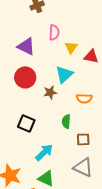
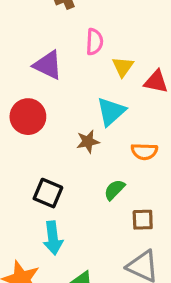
red circle: (25, 77) -> (28, 117), moved
green semicircle: (66, 121) -> (114, 190), turned 40
cyan arrow: (44, 152) -> (53, 238), moved, turned 126

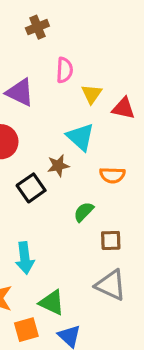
cyan triangle: (111, 112) -> (80, 137), turned -36
black square: (48, 193) -> (31, 188), moved, turned 32

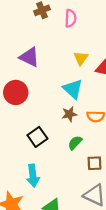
pink semicircle: (65, 70) -> (71, 18), moved
brown star: (58, 166) -> (69, 114), moved
black square: (31, 188) -> (37, 137), moved

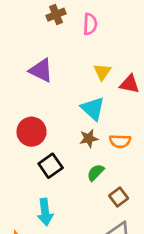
red circle: (16, 92) -> (32, 132), moved
brown square: (94, 163) -> (119, 197), turned -35

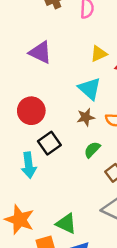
yellow triangle: (102, 72) -> (99, 54), turned 30
cyan arrow: (45, 212) -> (29, 165), moved

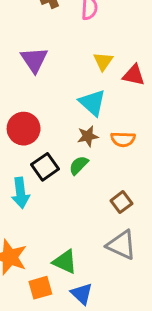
purple triangle: (40, 52) -> (34, 60), turned 30
yellow triangle: (99, 54) -> (103, 61), turned -30
green semicircle: (92, 150) -> (79, 165), moved

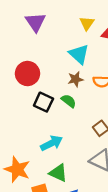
green semicircle: (79, 165) -> (69, 101), turned 84
black square: (45, 167) -> (43, 102), turned -30
cyan arrow: (20, 193) -> (51, 143), moved, turned -110

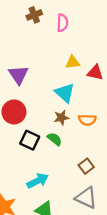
purple triangle: (35, 22) -> (18, 75), moved
yellow triangle: (87, 23) -> (73, 62), turned 49

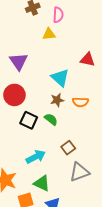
yellow triangle: (73, 62) -> (49, 34), moved
brown square: (86, 166) -> (68, 148), moved
gray triangle: (86, 198) -> (79, 172), turned -45

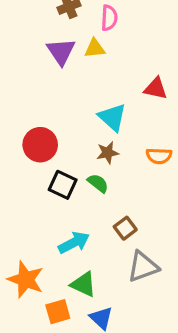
purple triangle: (19, 61) -> (61, 52), moved
orange semicircle: (80, 102) -> (159, 156), moved

